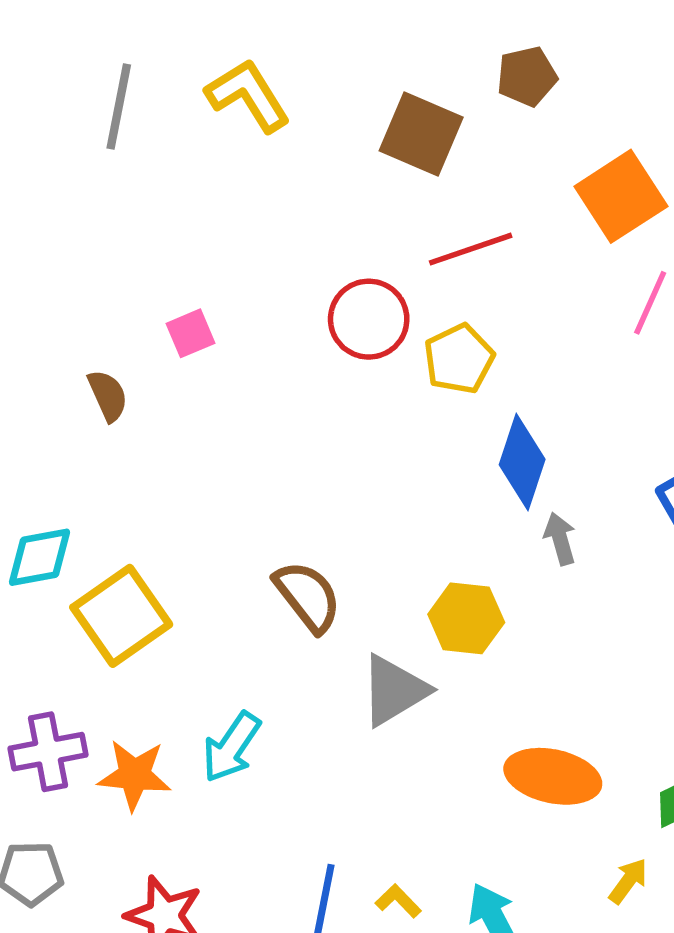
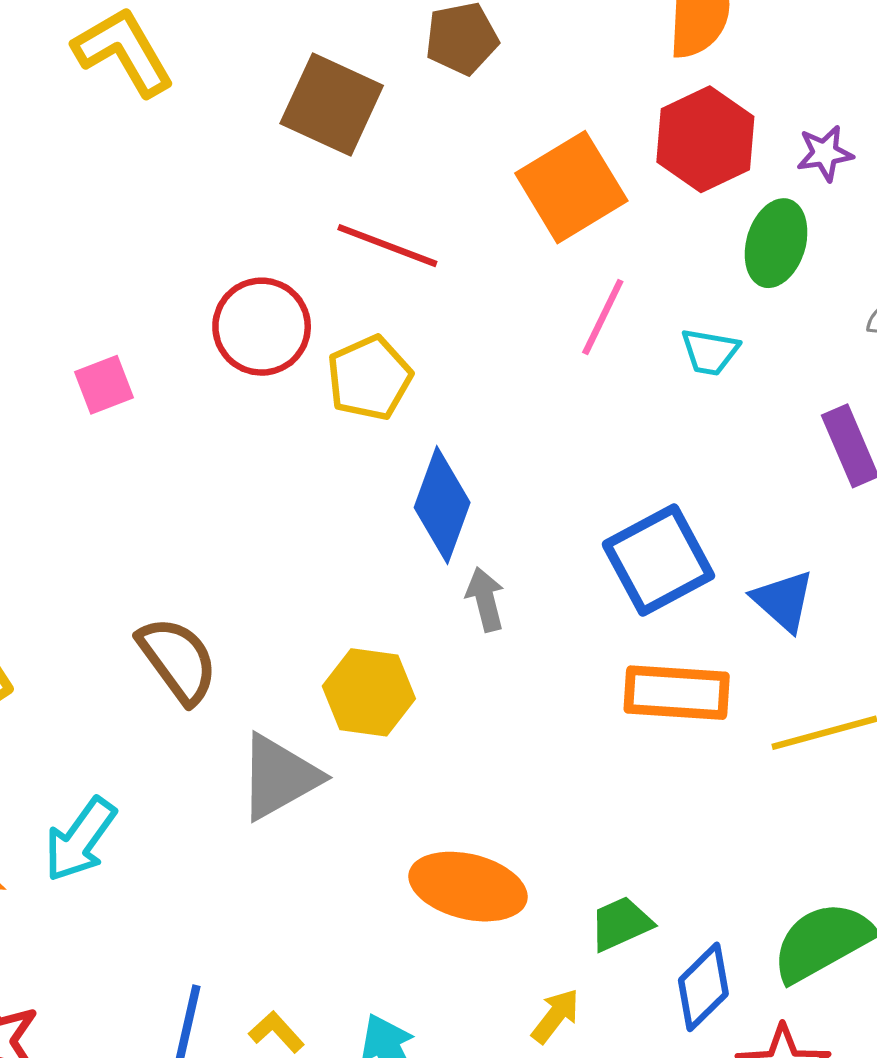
red line: (471, 249) -> (387, 246), turned 38
pink square: (190, 333) -> (104, 385), moved

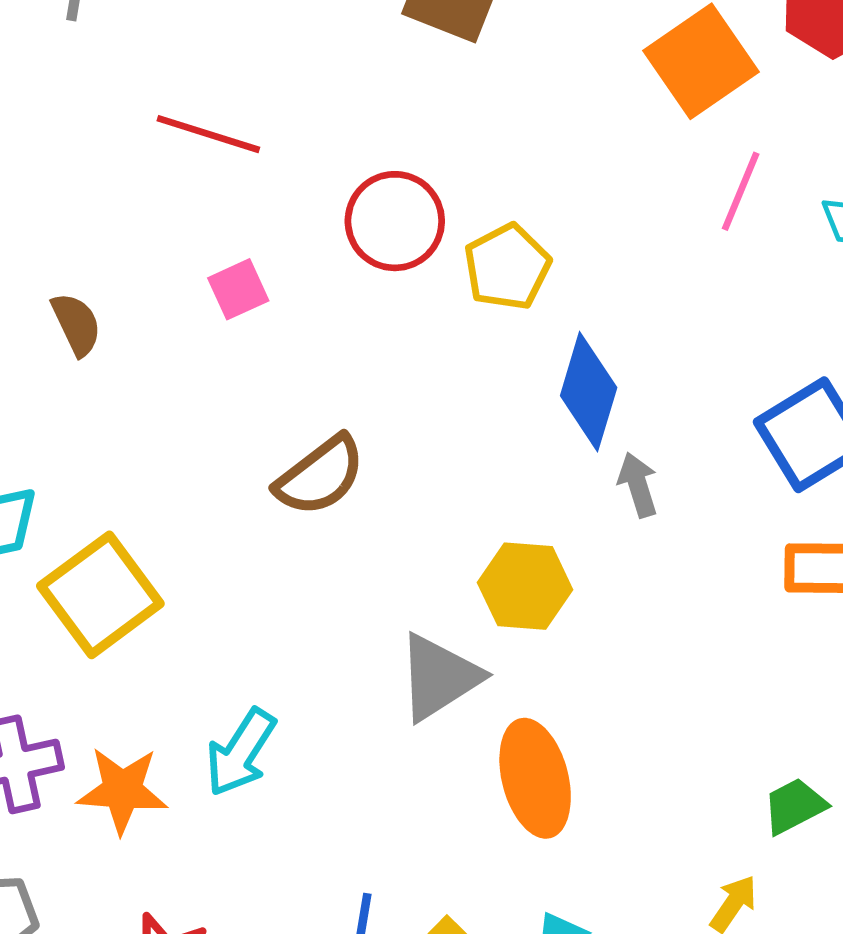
red line: (387, 246) -> (208, 134), moved
brown semicircle: (178, 660) -> (320, 476), moved, turned 92
orange ellipse: (468, 887) -> (535, 778), moved, turned 65

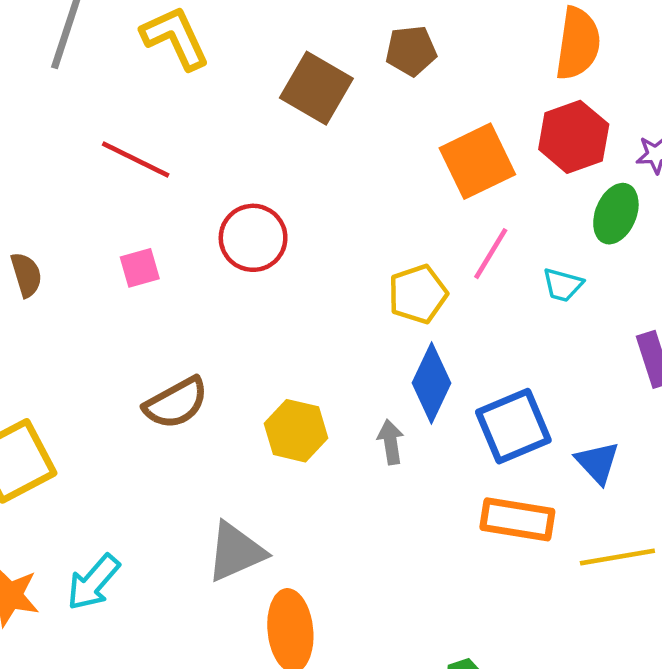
yellow pentagon: (507, 267) -> (418, 294), moved
blue diamond: (589, 392) -> (432, 383), moved
yellow hexagon: (525, 586) -> (296, 431), moved

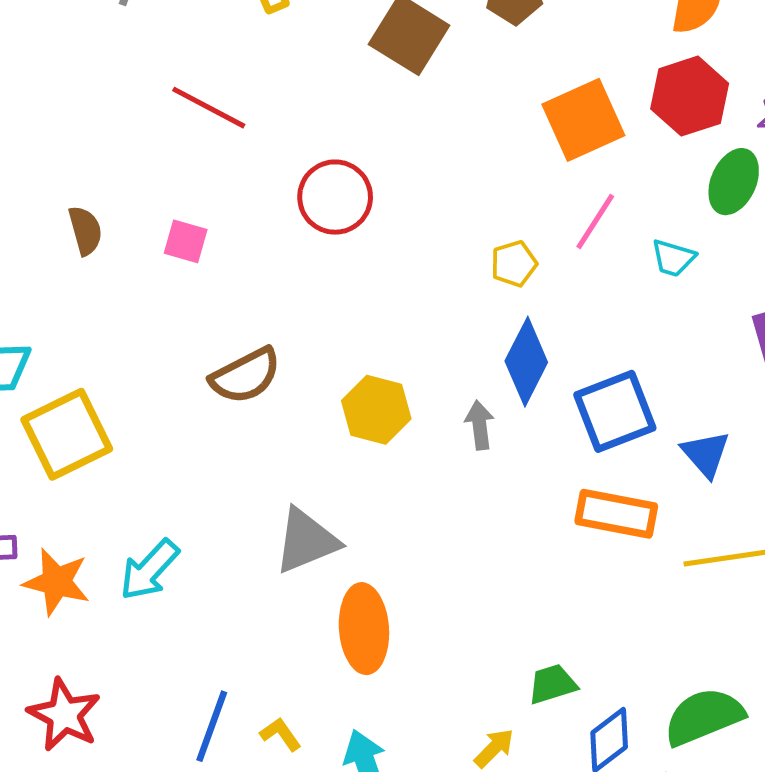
pink square: (140, 268) -> (186, 241), moved, turned 30
yellow pentagon: (418, 294) -> (514, 264), size x0.7

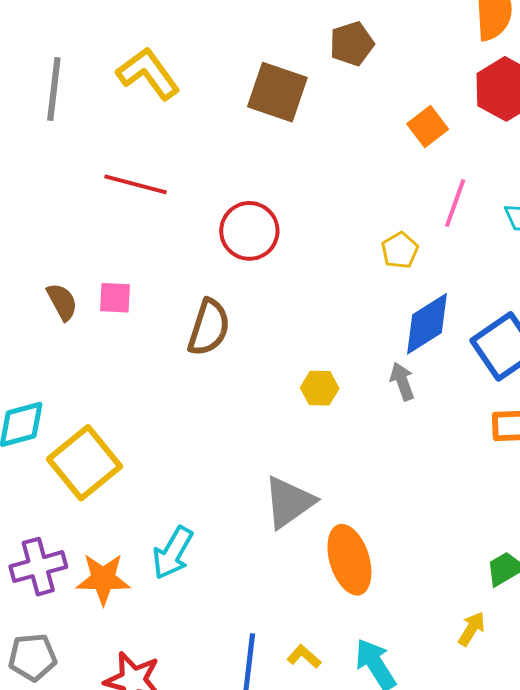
orange square: (583, 120) -> (428, 126), size x0.6
pink square: (186, 241) -> (115, 298), moved
blue diamond: (526, 362) -> (427, 324), turned 44
brown semicircle: (245, 376) -> (209, 327), moved, turned -32
yellow hexagon: (376, 410) -> (320, 388), size x0.7

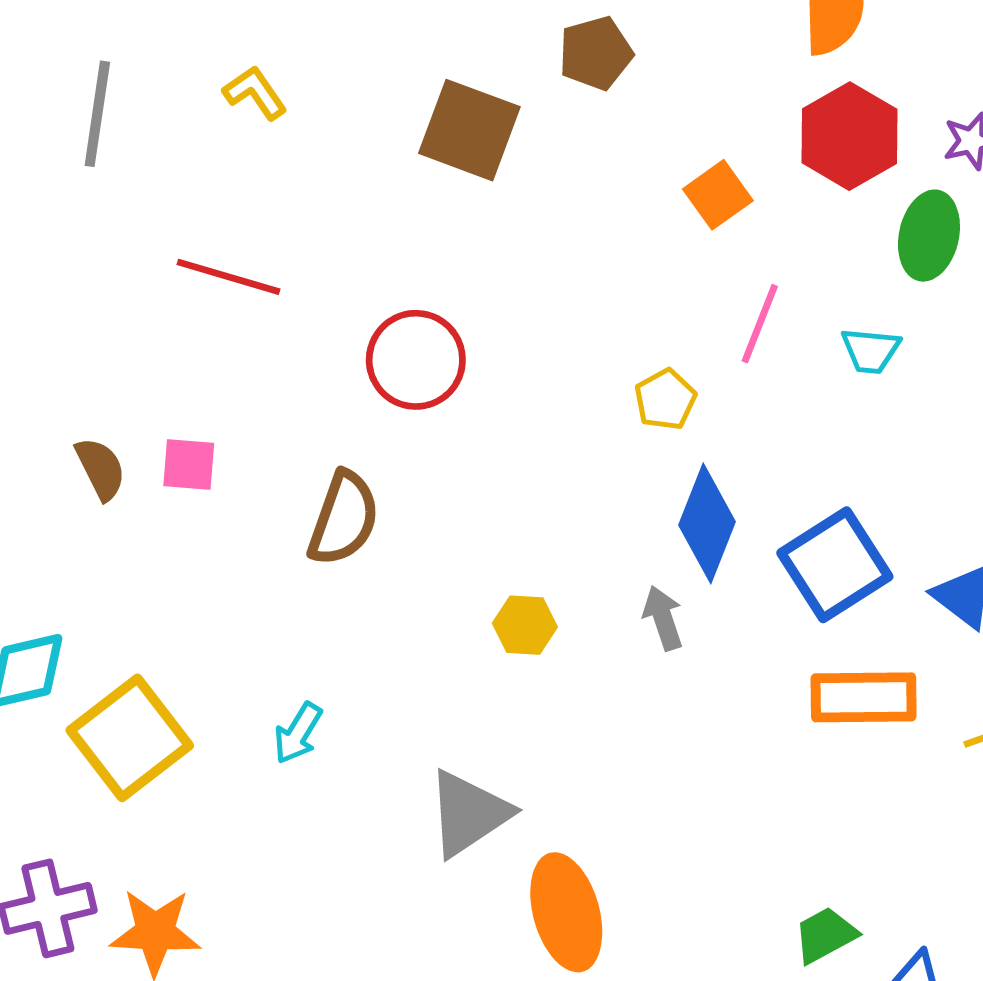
yellow L-shape: (148, 73) -> (255, 93), size x0.6
blue diamond: (427, 324) -> (707, 523), turned -38
cyan arrow: (173, 553) -> (298, 733), moved, size x0.7

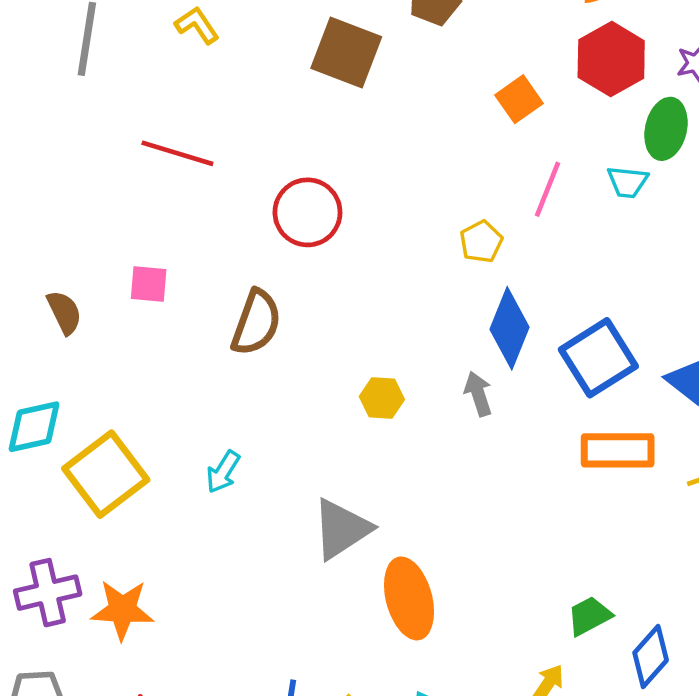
cyan trapezoid: (871, 350) -> (628, 182), moved
brown semicircle: (101, 469) -> (64, 312), moved

